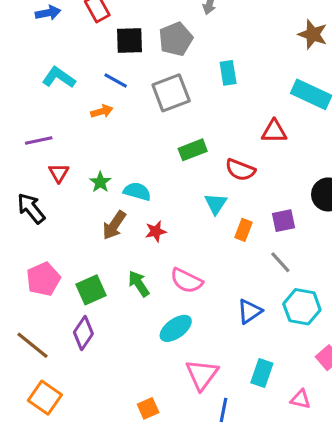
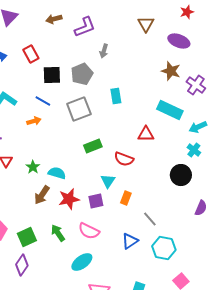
purple square: (283, 221) -> (96, 201), moved
red star: (156, 231) -> (69, 199), size x1.5
blue triangle: (250, 311) -> (130, 241), moved

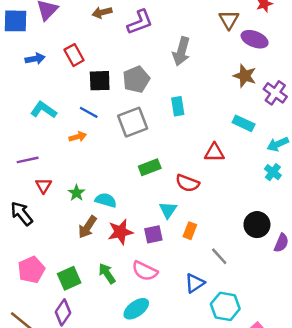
brown triangle: (146, 24) -> (229, 20), moved
gray arrow: (104, 51) -> (181, 51), moved, size x1.6
cyan rectangle: (170, 110) -> (244, 123), size x0.7
black circle: (181, 175) -> (257, 225), moved
cyan hexagon: (164, 248) -> (225, 306), moved

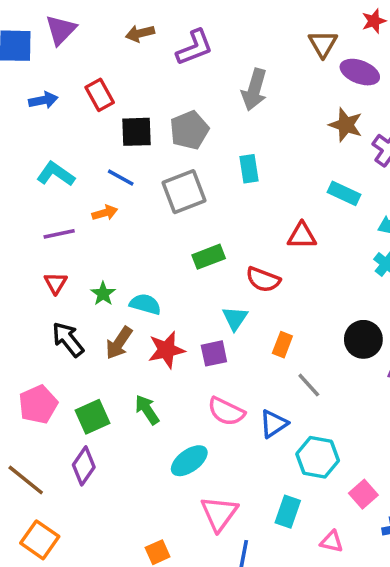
purple line: (28, 160) -> (59, 234), moved
black arrow: (22, 214) -> (68, 339), moved
orange rectangle: (190, 231) -> (282, 345), moved
pink semicircle: (145, 271) -> (226, 411), moved

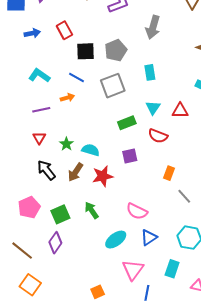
cyan triangle: (235, 318) -> (153, 108), moved
purple square: (214, 353) -> (130, 156), moved
blue triangle: (274, 424) -> (149, 238), moved

